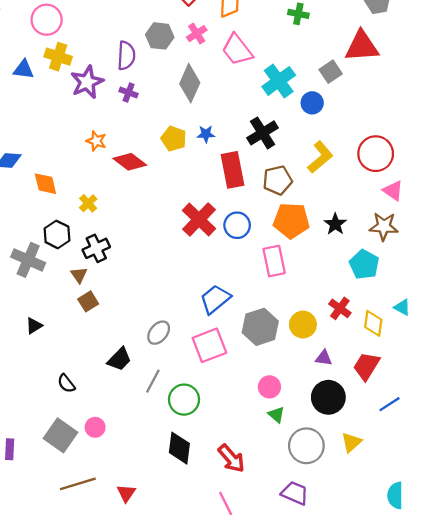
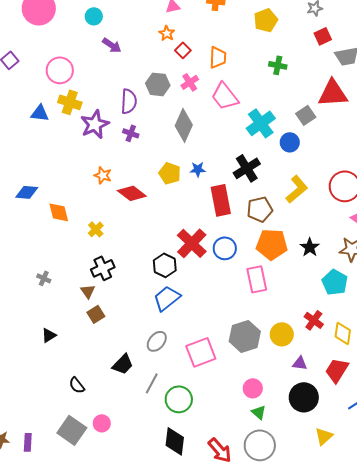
black hexagon: (57, 234) -> (165, 265), moved
gray cross: (28, 260) -> (44, 278), size x0.5
blue trapezoid: (215, 299) -> (167, 298), moved
gray circle: (306, 446) -> (260, 445), moved

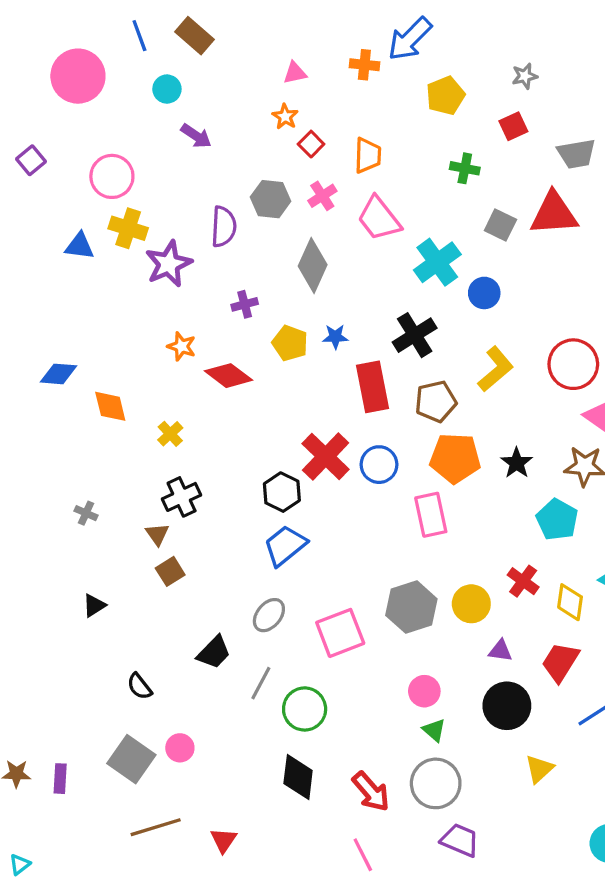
red square: (323, 36) -> (513, 126), moved
gray square: (306, 115) -> (500, 225), moved, turned -30
purple cross: (131, 133) -> (245, 304), moved, turned -35

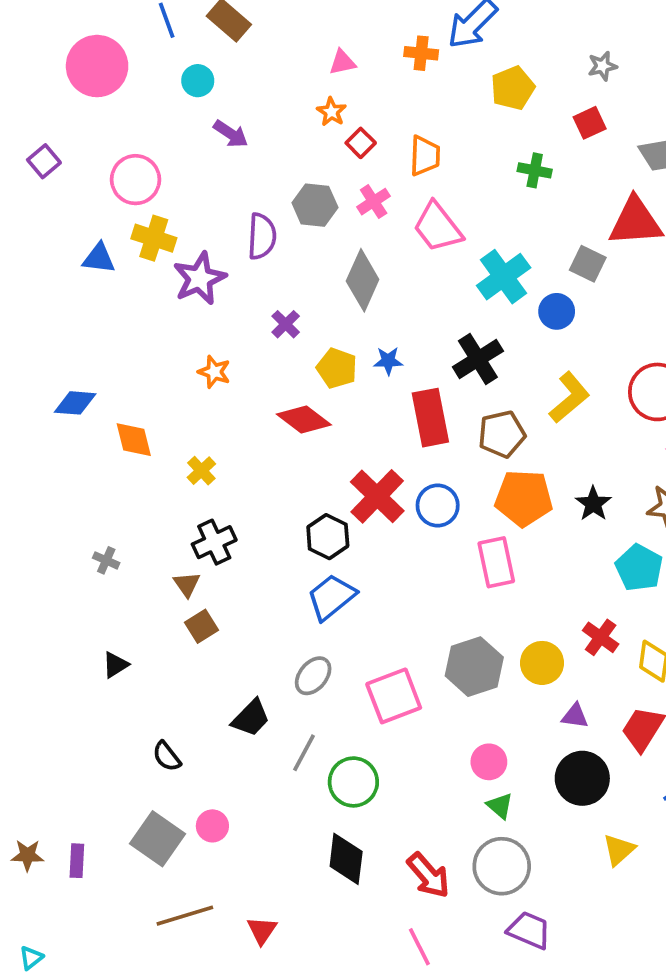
gray square: (500, 225) -> (588, 264), moved
purple cross: (245, 304) -> (286, 324), turned -30
red diamond: (228, 376) -> (304, 419), moved

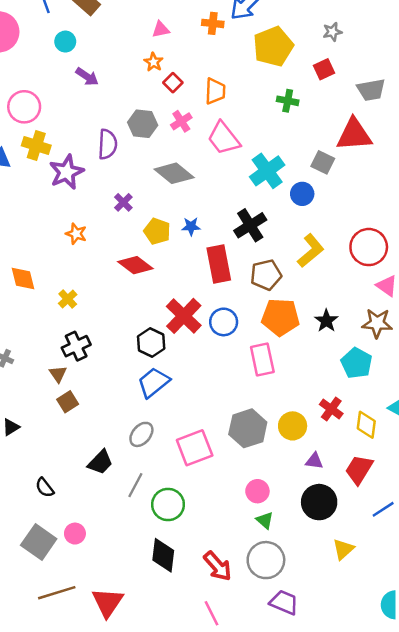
yellow pentagon: (513, 88) -> (273, 46), size x1.4
gray diamond: (363, 280) -> (174, 173), turned -75
red triangle: (262, 930) -> (108, 602), size x1.6

